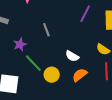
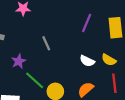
white semicircle: (72, 56) -> (87, 61), moved

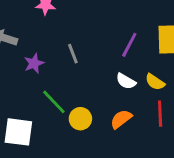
purple line: (87, 23) -> (129, 45), moved
purple star: (19, 61) -> (34, 63), moved

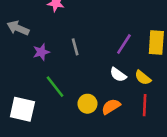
yellow circle: (80, 119) -> (87, 104), moved

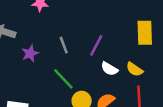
purple line: (124, 44) -> (96, 45), moved
green line: (55, 87) -> (63, 79), moved

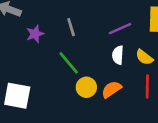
purple line: (96, 45) -> (120, 29), moved, turned 35
white semicircle: (109, 69) -> (118, 55), turned 60

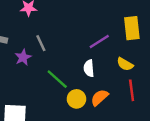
gray line: (71, 27) -> (41, 43), moved
white semicircle: (118, 55) -> (89, 68), moved

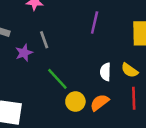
purple line: (99, 41) -> (95, 23), moved, turned -50
white semicircle: (89, 68) -> (105, 72), moved

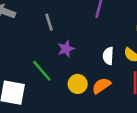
purple star: (24, 53) -> (66, 49), moved
green line: (57, 79) -> (42, 71), moved

